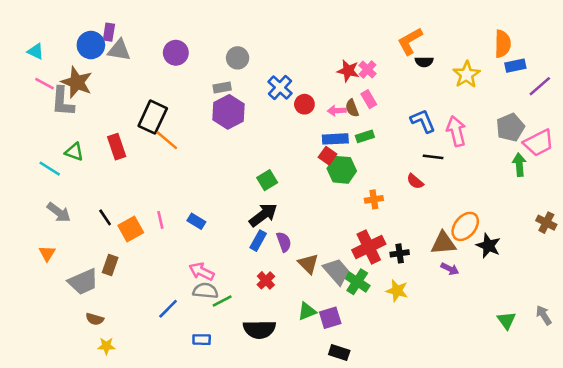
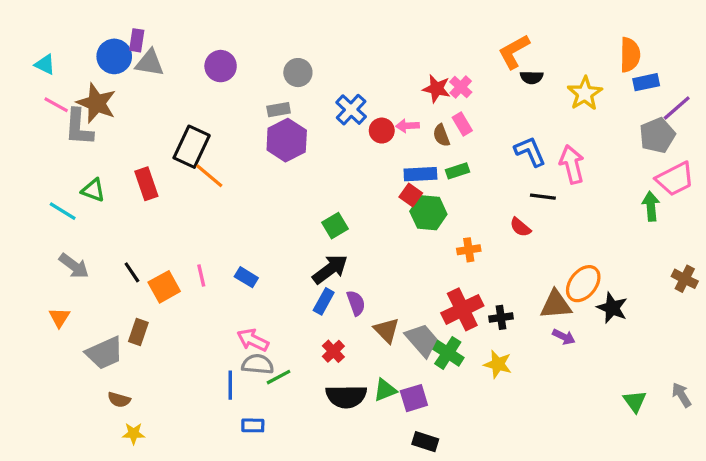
pink arrow: (337, 111) -> (408, 126), moved
gray pentagon: (510, 127) -> (657, 135), moved
blue line: (168, 309) -> (230, 385), moved, turned -45
black semicircle: (259, 329) -> (346, 396), moved

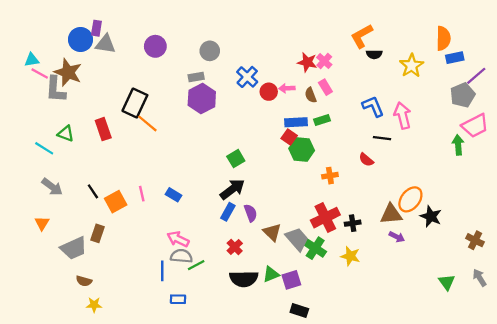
cyan triangle: (45, 64) -> (32, 60), moved, turned -35
brown cross: (685, 279) -> (475, 240), moved

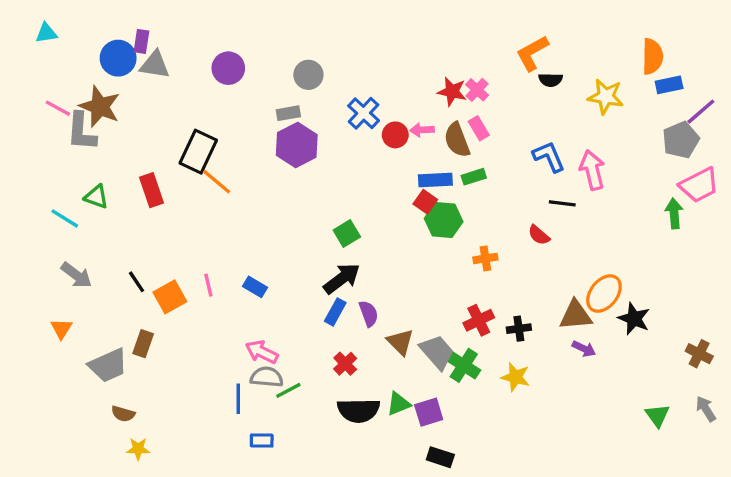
cyan triangle: (32, 60) -> (46, 33), moved
yellow star: (412, 66) -> (606, 97), turned -30
brown semicircle: (311, 95) -> (457, 140), size x1.5
red cross: (325, 218) -> (479, 320), size x0.7

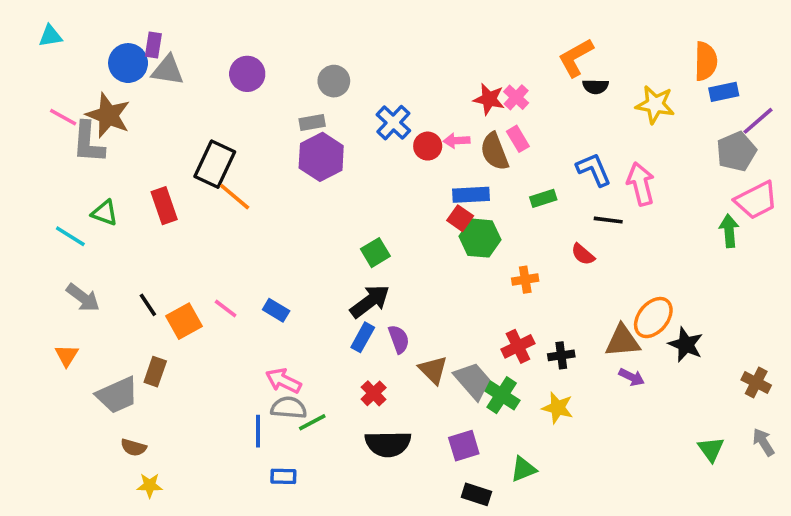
green rectangle: (474, 177) -> (543, 198), moved
pink line: (208, 285) -> (226, 308), turned -40
green triangle: (399, 404) -> (523, 469), moved

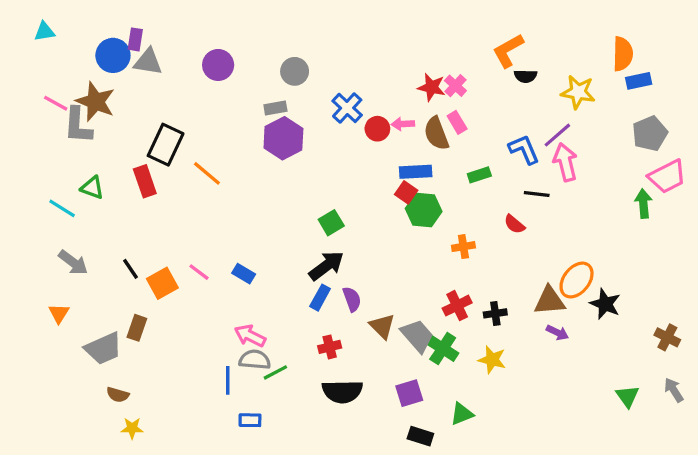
purple line: (758, 121) -> (557, 135), moved
black rectangle: (215, 164) -> (166, 145), moved
red cross: (374, 393) -> (330, 347), turned 30

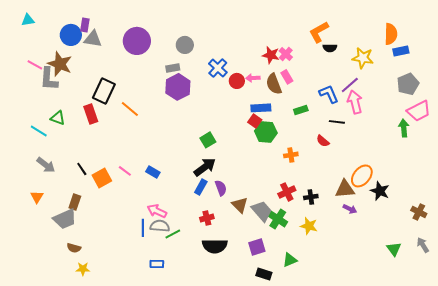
purple circle: (218, 65) -> (137, 41), size x1.4
brown rectangle: (137, 328) -> (75, 202), moved
blue line: (228, 380) -> (143, 228), moved

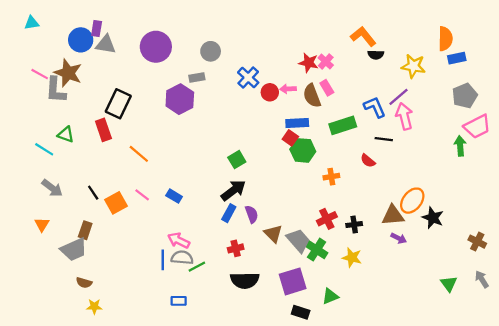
orange L-shape: (319, 32) -> (363, 36), turned 80
purple hexagon: (178, 87) -> (180, 99), moved
orange line: (130, 109) -> (139, 154), moved
green rectangle: (301, 110) -> (343, 125), size x1.6
purple square: (257, 247) -> (293, 281), size x1.4

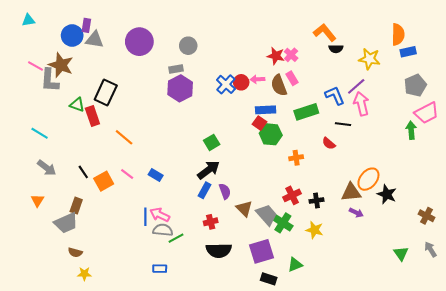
blue cross: (248, 77) -> (226, 84), moved
purple hexagon: (180, 99) -> (180, 88), moved
green triangle: (66, 134) -> (77, 105), moved
blue line: (163, 260) -> (145, 217), moved

